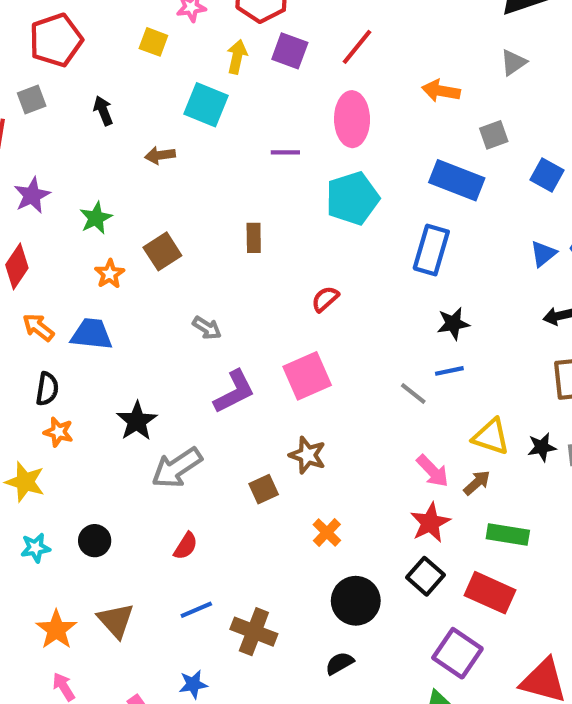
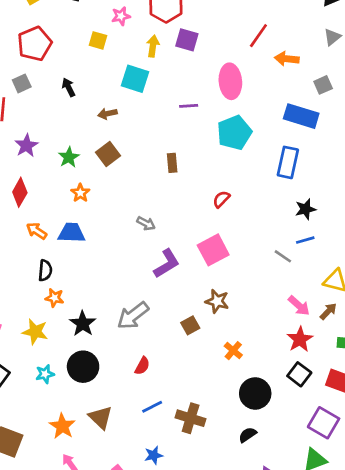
red line: (357, 47) -> (258, 36), moved
brown square: (162, 251) -> (108, 154), moved
black star: (137, 421) -> (83, 324), moved
black circle: (95, 541) -> (83, 367), size x1.5

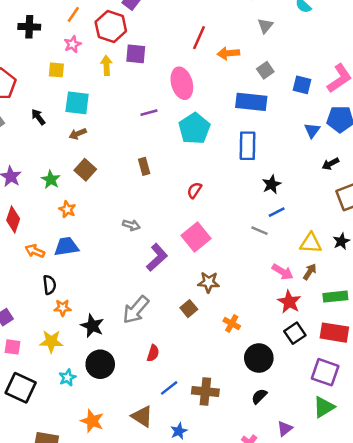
cyan square: (135, 79) -> (77, 103), moved
black square: (299, 374) -> (295, 333), turned 30
brown triangle: (100, 417) -> (142, 416), moved

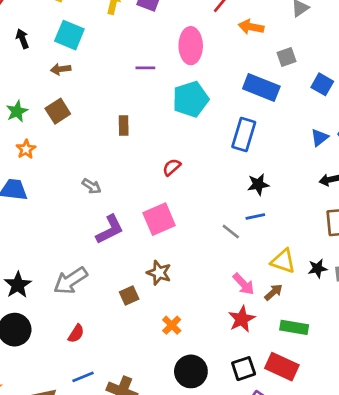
black square: (295, 333) -> (244, 369), moved

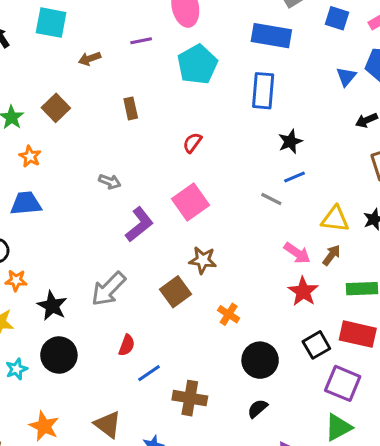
brown arrow: (61, 69) -> (90, 59), moved
brown square: (129, 296) -> (176, 292), size x1.4
blue line: (83, 377) -> (149, 373), moved

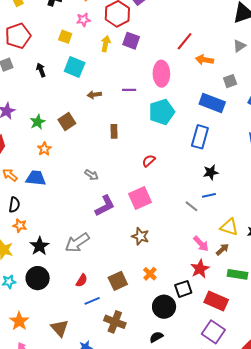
brown square: (176, 292) -> (118, 281), moved
red rectangle: (358, 334) -> (216, 301), moved
black square: (316, 345) -> (183, 289), moved

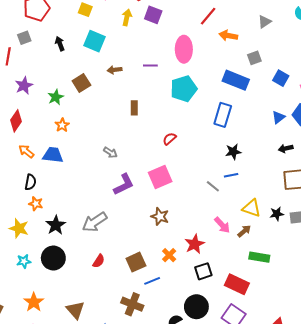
brown square: (67, 121) -> (81, 83), moved
red star: (200, 269) -> (195, 244), moved
blue line: (92, 301) -> (152, 281), moved
black circle: (164, 307) -> (196, 307), moved

